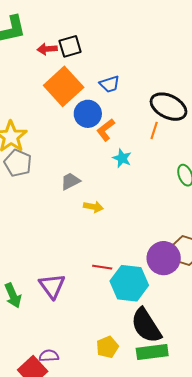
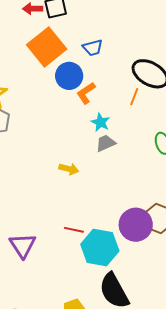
gray trapezoid: (70, 181) -> (106, 143), moved

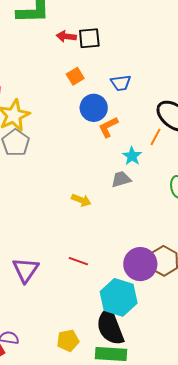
orange square: (47, 47) -> (75, 76), size x0.5
cyan star: (101, 122) -> (132, 156), moved
cyan hexagon: (100, 248) -> (119, 297), moved

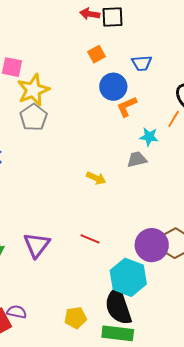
cyan star: (132, 156) -> (149, 137), turned -30

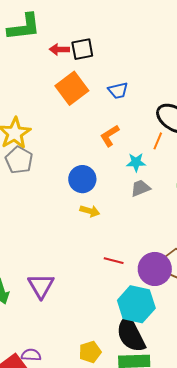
orange square: (96, 54) -> (72, 88), size x1.8
blue circle: (113, 87) -> (82, 179), moved
gray trapezoid: (137, 159) -> (140, 188), moved
red line: (90, 239) -> (114, 261), moved

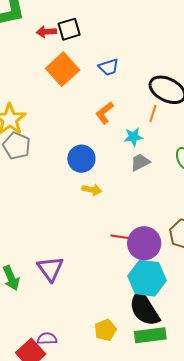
purple circle: (155, 269) -> (144, 243), moved

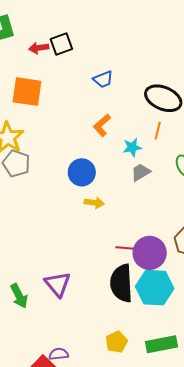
orange square: (63, 69) -> (27, 92), moved, turned -36
orange line: (153, 114) -> (158, 131), moved
black semicircle: (144, 309) -> (121, 283), moved, turned 33

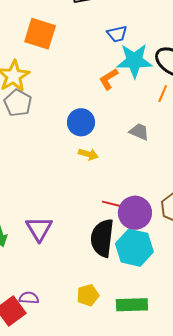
cyan star: (132, 147) -> (134, 61), moved, size x1.8
gray trapezoid: (141, 172) -> (139, 132), turned 45

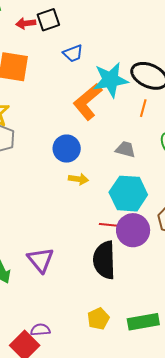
blue trapezoid: (117, 34) -> (73, 53), moved
orange L-shape: (109, 79) -> (88, 102), size x1.6
cyan hexagon: (134, 248) -> (128, 194), moved

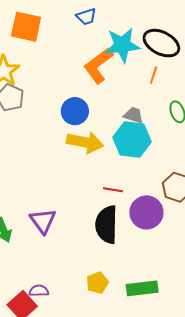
yellow arrow: (78, 179) -> (85, 142), size x1.8
cyan hexagon: (128, 194) -> (132, 140), moved
purple circle: (133, 230) -> (146, 212), moved

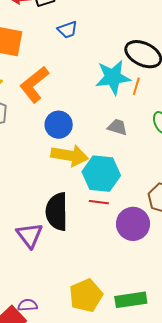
cyan star: (122, 45) -> (113, 77), moved
orange L-shape: (98, 66) -> (34, 84), moved
cyan hexagon: (132, 140) -> (101, 174), moved
black semicircle: (106, 225) -> (57, 212), moved
yellow pentagon: (97, 283) -> (86, 296), size x1.5

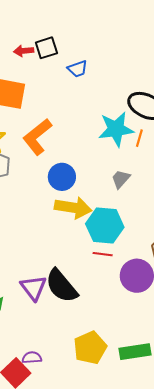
blue trapezoid: (67, 30) -> (78, 69), moved
gray trapezoid: (117, 127) -> (121, 179), turned -65
black semicircle: (57, 212) -> (62, 286), moved, turned -39

